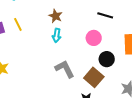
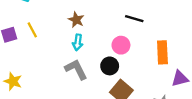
black circle: (107, 59) -> (110, 66), moved
gray L-shape: (65, 69) -> (76, 69), moved

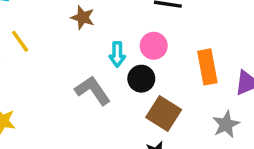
cyan arrow: (78, 42) -> (117, 54), moved
orange rectangle: (162, 52) -> (207, 67), moved

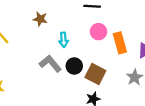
pink circle: (154, 46) -> (99, 32), moved
black circle: (141, 79) -> (74, 66), moved

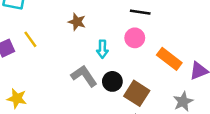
pink circle: (99, 32) -> (135, 38), moved
orange rectangle: (120, 43) -> (169, 59), turned -42

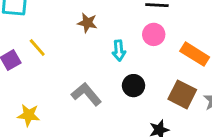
gray L-shape: (84, 76) -> (86, 94), moved
brown square: (137, 93) -> (182, 94), moved

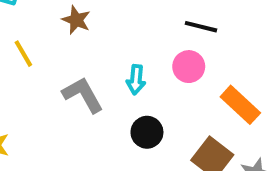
brown star: (87, 23) -> (76, 20), moved
gray L-shape: (86, 94) -> (83, 95), moved

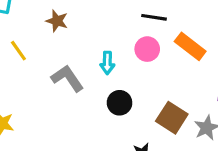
orange rectangle: (240, 105) -> (190, 46), moved

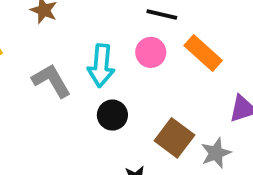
cyan arrow: (107, 63) -> (101, 66), size x1.5

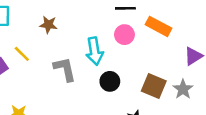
gray L-shape: (51, 81) -> (65, 69), turned 32

